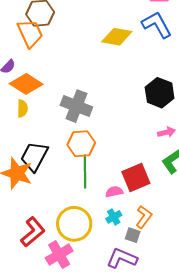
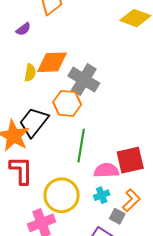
orange diamond: (26, 84) -> (52, 62), moved, turned -44
orange hexagon: (81, 144) -> (67, 103), moved
pink semicircle: (114, 192) -> (106, 170), size x1.4
red L-shape: (33, 232) -> (21, 170), moved, turned -60

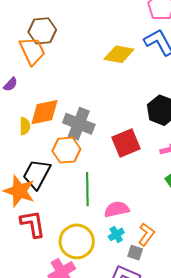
red square: (130, 160) -> (126, 143), moved

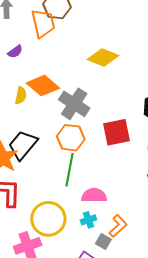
yellow diamond: (119, 54) -> (103, 58), moved
orange diamond: (44, 112) -> (43, 86), turned 40
orange hexagon: (66, 150) -> (71, 138), moved

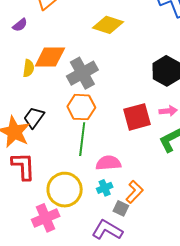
orange diamond: (43, 86) -> (50, 57), turned -36
gray cross: (74, 104) -> (82, 73), turned 32
red square: (116, 132) -> (137, 117), moved
black trapezoid: (23, 145) -> (34, 117), size x0.7

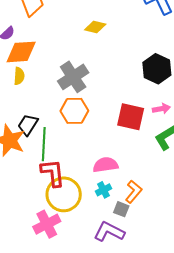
yellow diamond: (108, 25) -> (95, 27), size x0.7
orange diamond: (50, 57) -> (21, 52), moved
red square: (137, 117) -> (131, 117), turned 32
green line: (82, 139) -> (44, 144), moved
red L-shape: (23, 166) -> (53, 173), moved

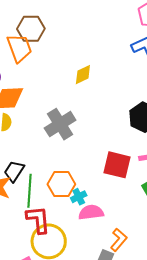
yellow diamond: (95, 27) -> (83, 75), turned -40
orange hexagon: (74, 111) -> (61, 184), moved
cyan cross: (103, 190) -> (79, 197), moved

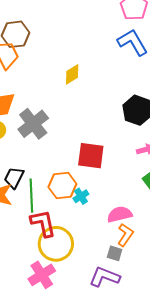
gray cross: (60, 124) -> (33, 124), moved
red square: (117, 165) -> (91, 156), moved
pink semicircle: (91, 212) -> (120, 214), moved

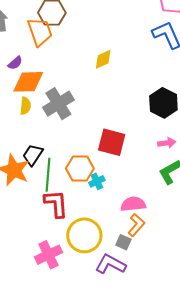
yellow circle: (56, 244) -> (84, 235), moved

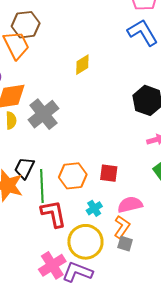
red square: (112, 142) -> (109, 173), moved, size x0.7
cyan cross: (97, 181) -> (94, 208), moved
orange L-shape: (136, 225) -> (122, 227), moved
purple L-shape: (111, 264) -> (77, 272), moved

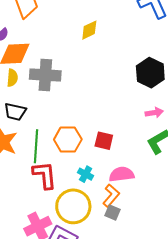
gray cross: (43, 114) -> (45, 75), turned 36
black trapezoid: (24, 168) -> (15, 112), moved, turned -110
cyan cross: (94, 208) -> (86, 174), turned -35

